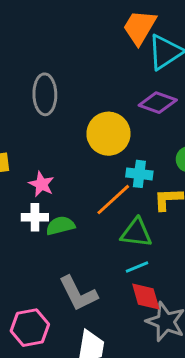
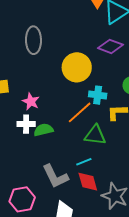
cyan line: (137, 267) -> (84, 162), moved
red diamond: (146, 296) -> (88, 182), moved

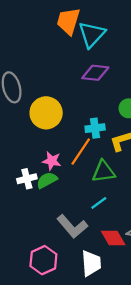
yellow circle: (77, 67) -> (46, 113), moved
pink star: (31, 102) -> (52, 161), moved
red diamond: (88, 182) -> (113, 238), moved

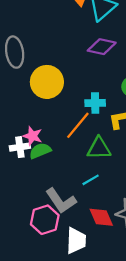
pink star: (52, 161) -> (33, 136), moved
pink hexagon: (43, 260) -> (45, 220), moved

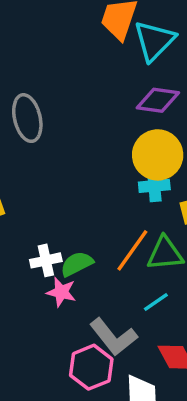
yellow circle: (47, 82) -> (158, 155), moved
orange line: (78, 125) -> (132, 250), moved
pink star: (33, 136) -> (61, 292), moved

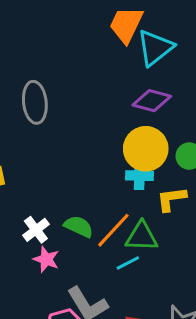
white cross: (46, 260) -> (36, 230), turned -32
green semicircle: (77, 264) -> (79, 226), moved, turned 44
cyan line: (156, 302) -> (128, 263), moved

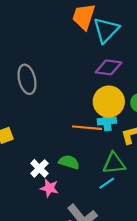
orange line: (113, 230) -> (87, 128), moved, turned 60

